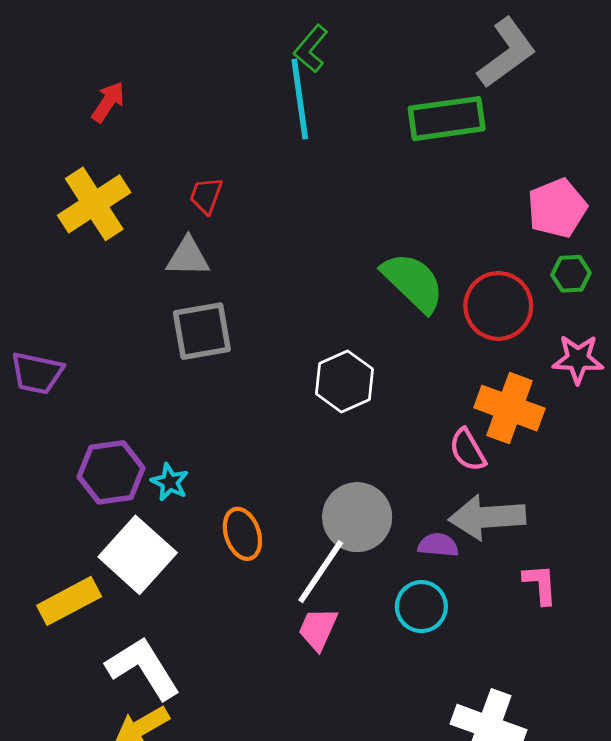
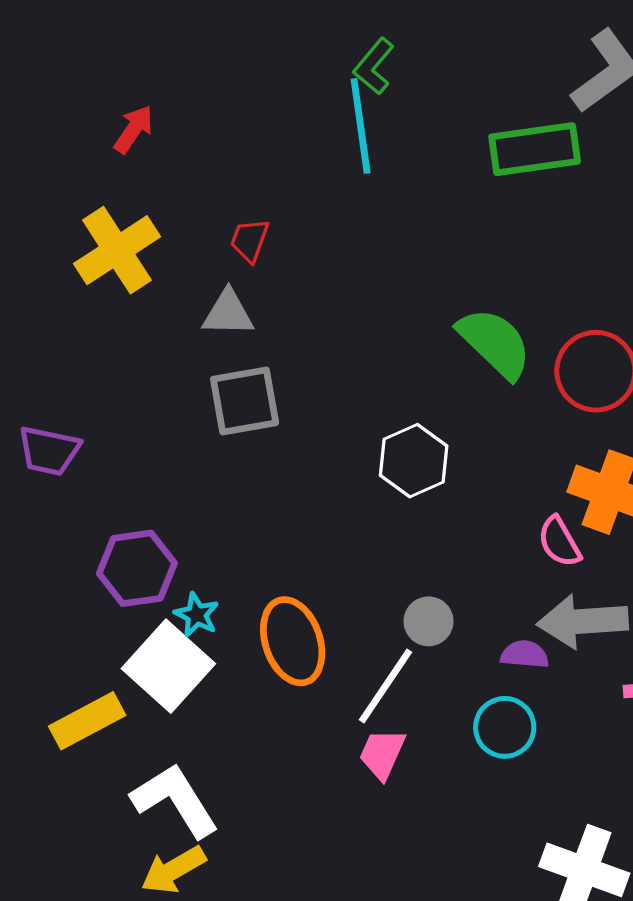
cyan star: (170, 482) -> (197, 615), moved
gray circle: (357, 517) -> (429, 621), size x0.6
orange ellipse: (242, 534) -> (293, 641), size x1.4

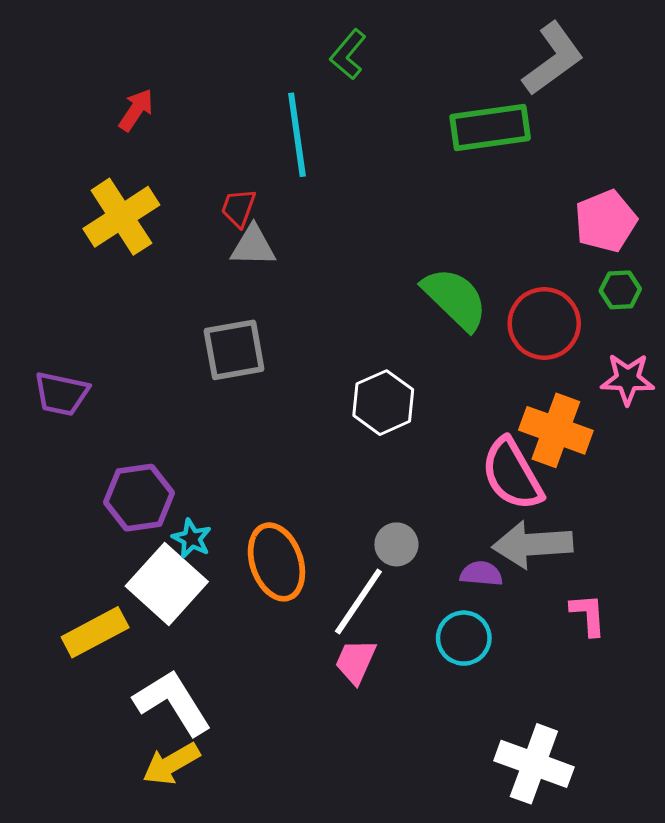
cyan line: (361, 126) -> (297, 135), moved
gray triangle: (228, 313) -> (253, 246), moved
pink semicircle: (559, 542) -> (512, 474), size x1.6

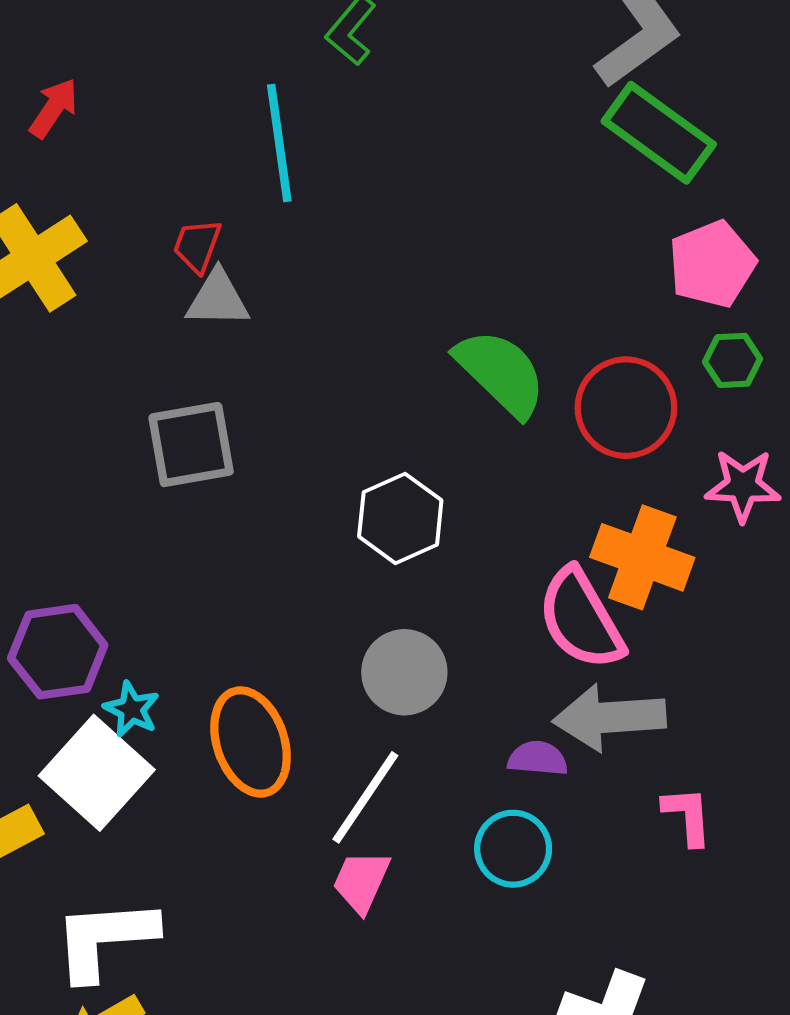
green rectangle: (490, 127) -> (659, 133), moved, turned 44
gray circle: (396, 544) -> (404, 672), moved, size x1.4
white L-shape: (173, 702) -> (105, 939), turned -62

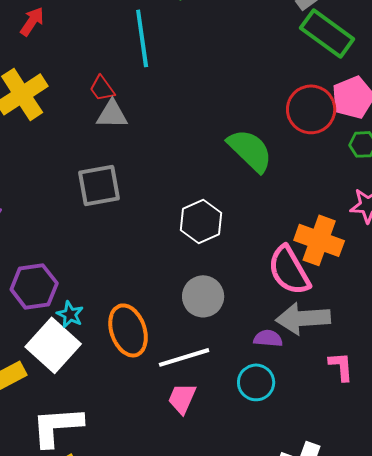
red trapezoid: (197, 246) -> (102, 88), turned -56
red circle: (626, 408) -> (311, 109), moved
white line: (365, 797) -> (184, 357), turned 39

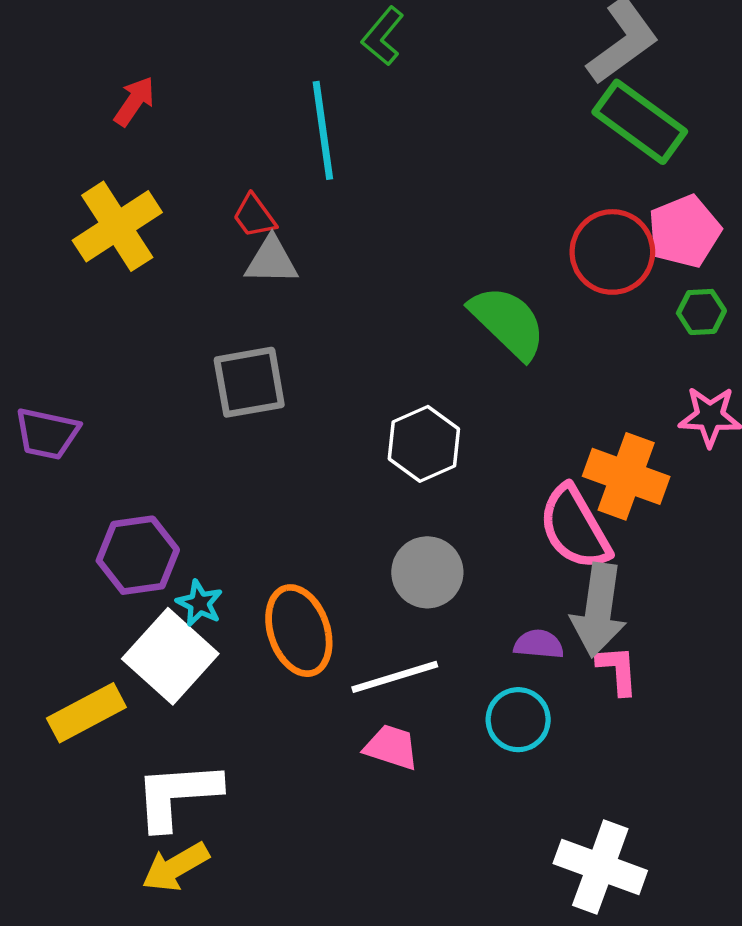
gray arrow: (303, 318) -> (599, 610), turned -78
pink L-shape: (341, 366) -> (617, 670), moved
pink trapezoid: (182, 398) -> (391, 747), turned 84

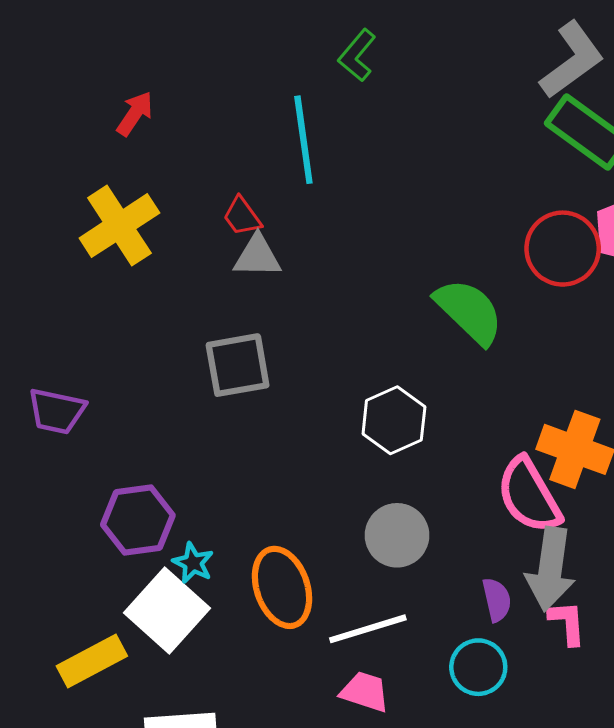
purple semicircle: (539, 644) -> (497, 600), turned 72

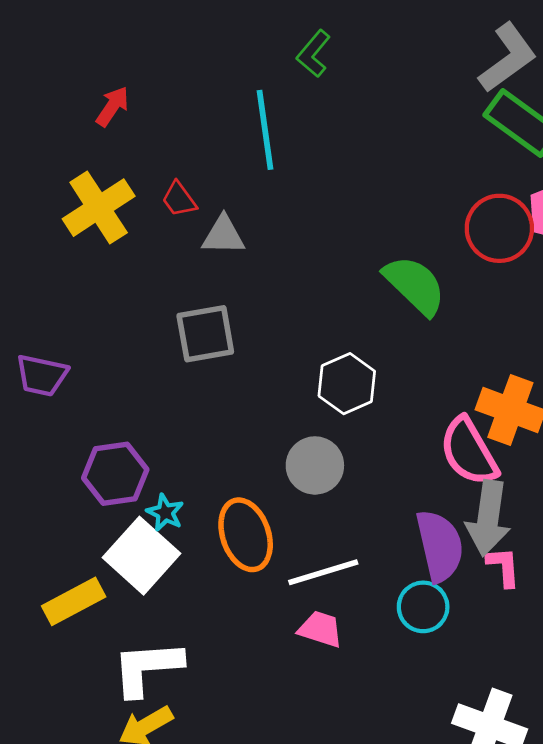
red trapezoid: (242, 216) -> (179, 199), moved
gray circle: (397, 535) -> (315, 465), moved
purple semicircle: (497, 600) -> (440, 546), size x1.8

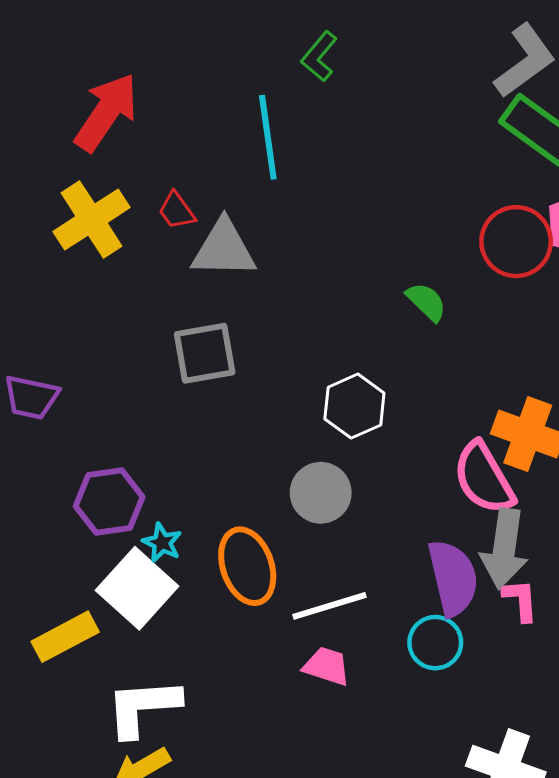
red arrow: (112, 106) -> (106, 112), size x1.8
gray triangle: (223, 235) -> (224, 249), size x1.4
green semicircle: (415, 285) -> (426, 302), size x0.6

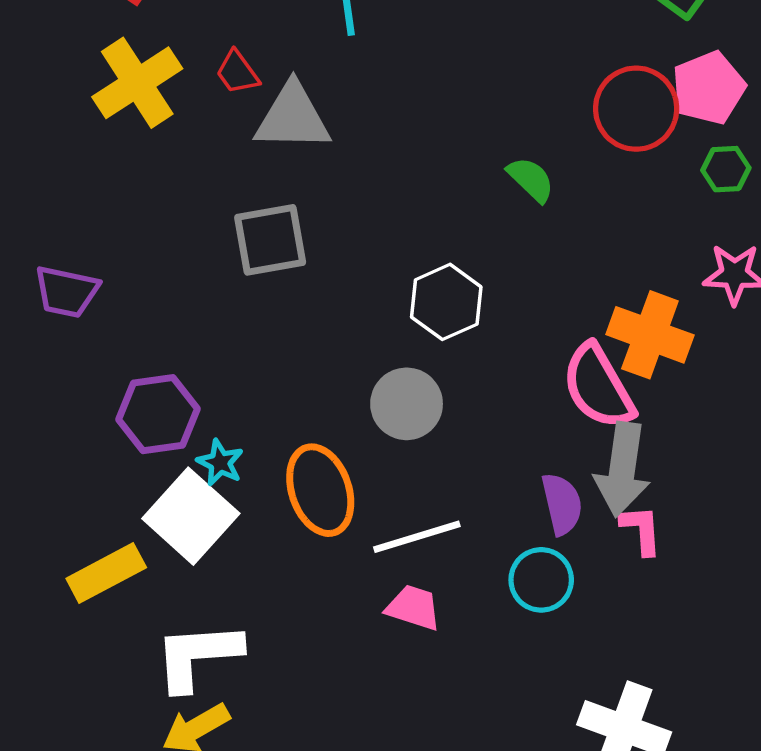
purple semicircle: (453, 578) -> (562, 504), size x0.7

